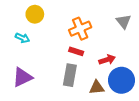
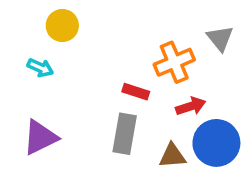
orange cross: (80, 29) -> (174, 62), moved

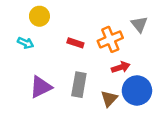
red rectangle: (136, 92) -> (75, 43), moved
purple triangle: (40, 137) -> (41, 87), moved
brown triangle: (172, 156) -> (109, 99), turned -42

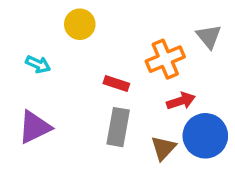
yellow circle: (39, 16) -> (80, 24), moved
red rectangle: (75, 43) -> (116, 83), moved
purple triangle: (41, 87) -> (34, 127), moved

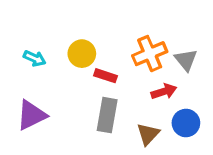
yellow circle: (80, 24) -> (82, 54), moved
gray triangle: (209, 36) -> (186, 60), moved
blue circle: (205, 136) -> (186, 123), size x0.7

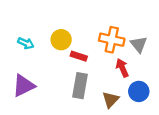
orange cross: (150, 54) -> (112, 40), turned 35
red arrow: (164, 91) -> (122, 68), turned -96

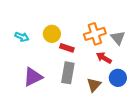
orange cross: (112, 40) -> (95, 34), turned -30
red arrow: (122, 68) -> (104, 58), turned -35
purple triangle: (23, 86) -> (33, 77), moved

